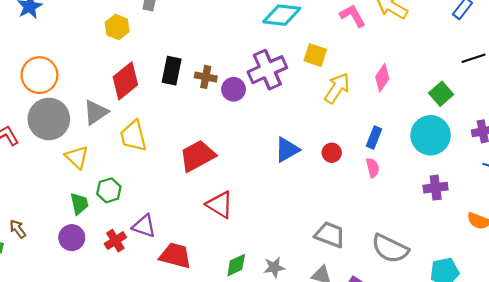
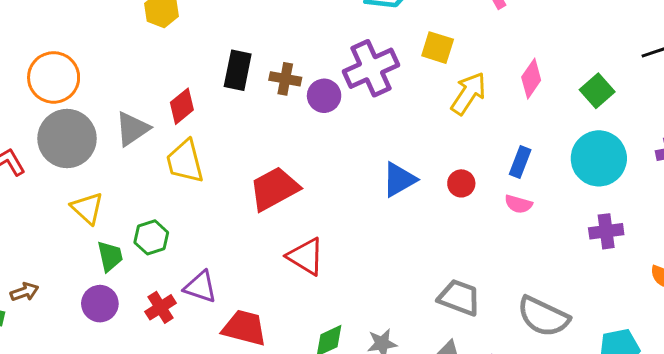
red diamond: (125, 81) -> (182, 106), moved, size x0.7
green square: (441, 94) -> (597, 91), moved
yellow triangle: (77, 157) -> (87, 208), moved
pink semicircle: (373, 168) -> (518, 204), turned 120
brown arrow: (18, 229) -> (24, 292), turned 108

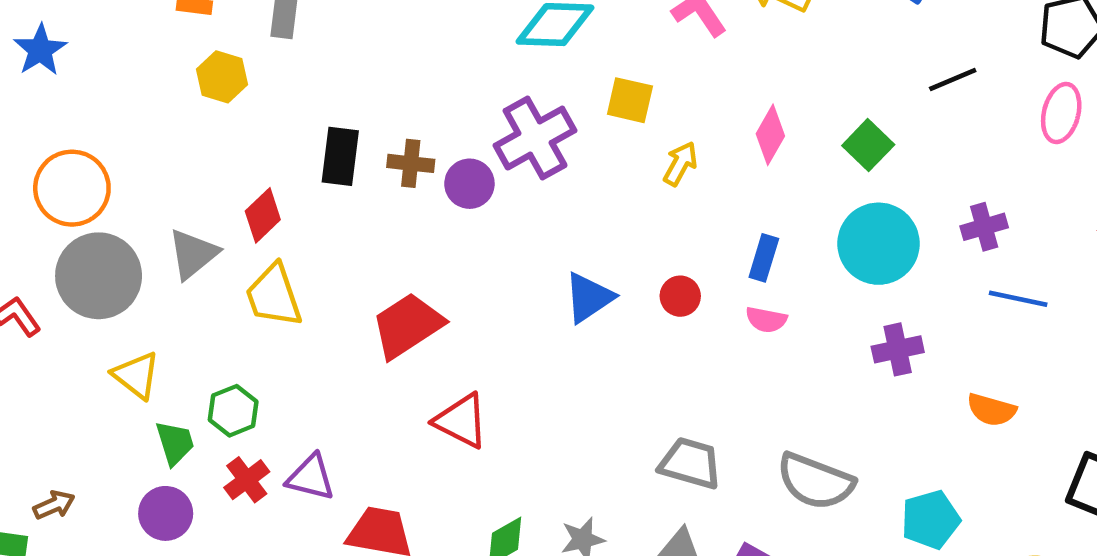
yellow arrow: (468, 93) -> (680, 164), size x0.7
red cross: (161, 307) -> (247, 480), moved

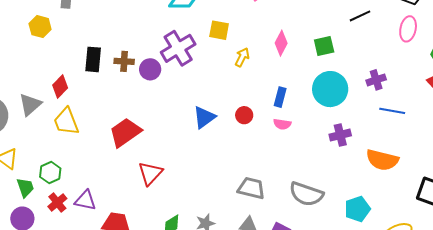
green square: (868, 145) -> (324, 46), turned 35
orange semicircle: (991, 410) -> (382, 160), size x1.5
red triangle: (461, 421) -> (150, 173), turned 48

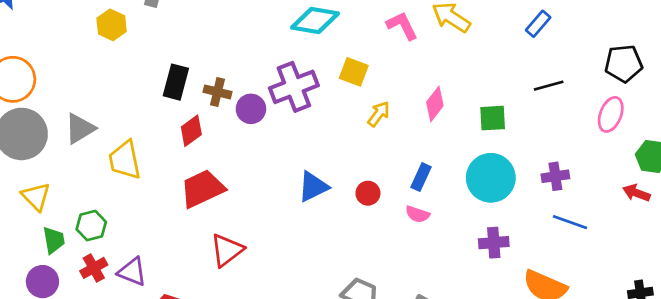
red diamond: (60, 86) -> (191, 131), moved

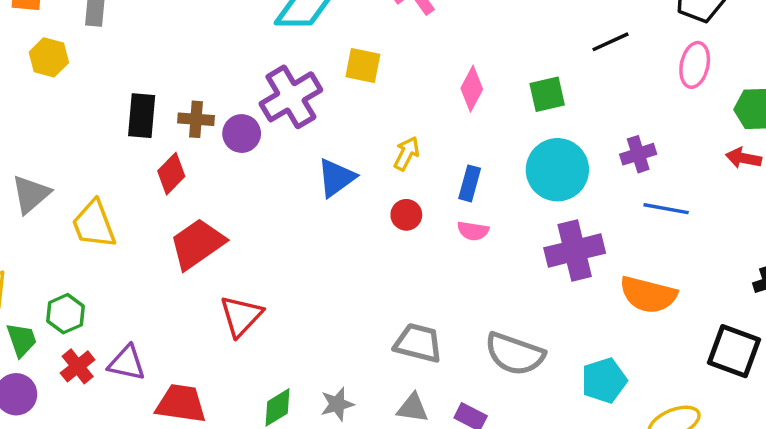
yellow arrow: (379, 114) -> (407, 153), moved
blue triangle: (313, 187) -> (336, 178), moved
purple cross: (494, 243) -> (575, 251), size x1.5

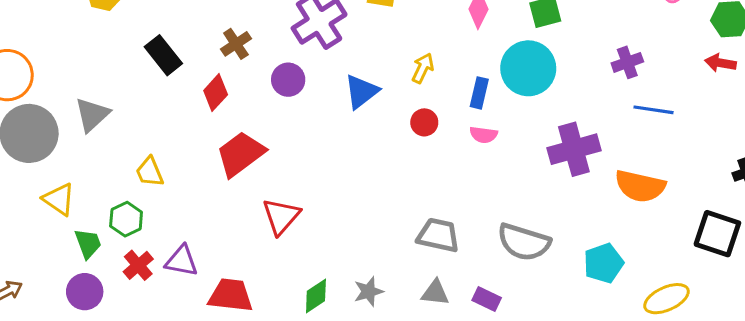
black rectangle: (142, 116) -> (163, 55), moved, turned -42
brown cross: (196, 119) -> (236, 44), turned -36
purple circle: (242, 134) -> (288, 80), moved
cyan circle: (557, 170) -> (528, 68), moved
yellow trapezoid: (94, 224) -> (150, 172), moved, size x0.7

